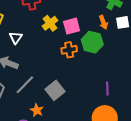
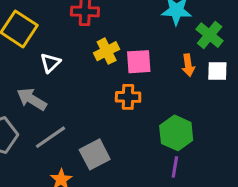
green hexagon: (92, 42) -> (176, 133), moved

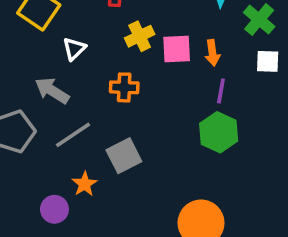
orange arrow: (188, 65) -> (212, 53), moved
orange cross: (128, 97) -> (124, 87), moved
purple line: (175, 167) -> (221, 91), moved

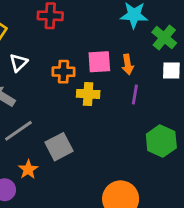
yellow cross: (140, 36) -> (88, 94), moved, turned 30
orange cross: (124, 87) -> (63, 72), moved
green hexagon: (219, 132) -> (161, 141), moved

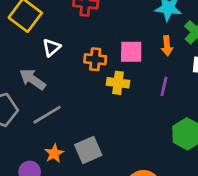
orange arrow: (128, 64) -> (167, 46), moved
gray square: (59, 147) -> (88, 150), moved

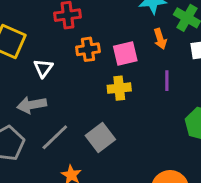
orange cross: (95, 59) -> (88, 49), moved
gray arrow: (33, 79) -> (32, 105), turned -32
gray square: (88, 150) -> (100, 137), moved

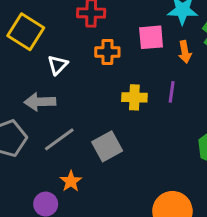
pink square: (125, 54) -> (151, 37), moved
purple line: (167, 81) -> (172, 92), moved

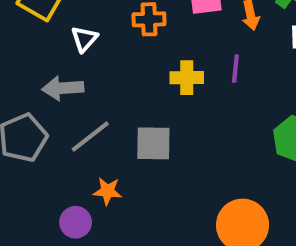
gray square: (107, 146) -> (153, 143), turned 32
orange star: (71, 181) -> (108, 191), turned -30

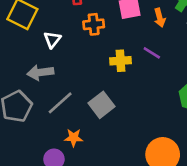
purple line: (235, 69) -> (152, 53), turned -60
gray square: (153, 143) -> (101, 105), turned -35

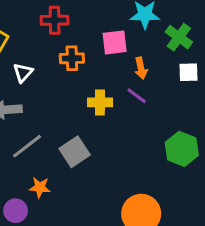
orange arrow: (160, 18) -> (141, 68), moved

